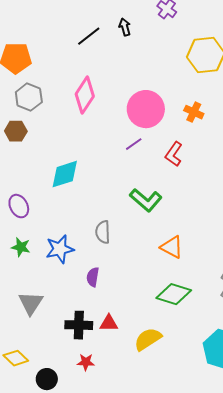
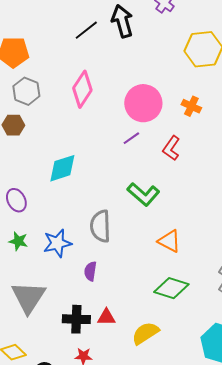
black arrow: (125, 27) -> (122, 21), size x1.8
gray semicircle: (103, 232) -> (100, 226), size x1.4
gray triangle: (31, 303) -> (28, 297), size x1.4

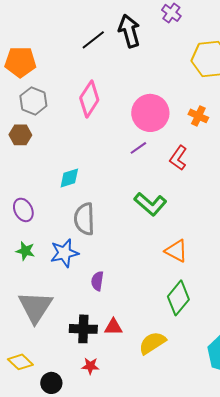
cyan diamond: (62, 168) -> (69, 178), size x0.7
gray semicircle: (100, 226) -> (84, 219), moved
green diamond: (171, 288) -> (178, 298), turned -68

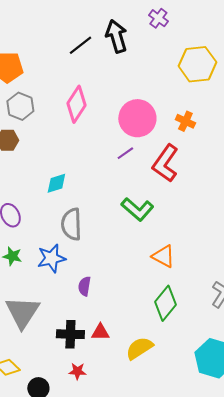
red L-shape: (178, 158) -> (165, 163), size x1.5

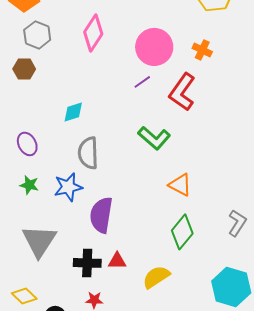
purple semicircle: (84, 286) -> (101, 215), size x1.8

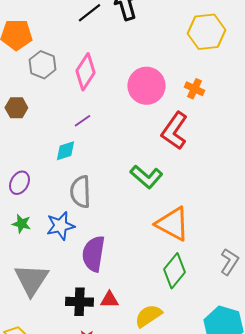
gray hexagon: (37, 35) -> (42, 65), moved
purple line: (142, 82) -> (82, 121), moved
purple ellipse: (27, 144) -> (19, 183), turned 55
orange triangle: (180, 185) -> (172, 224), size x1.5

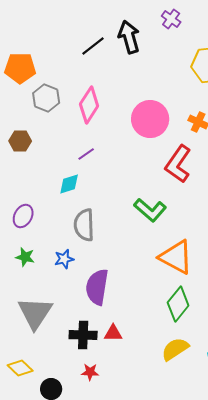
blue star: (60, 226) -> (64, 259), size x0.7
yellow semicircle: (148, 316) -> (175, 349), moved

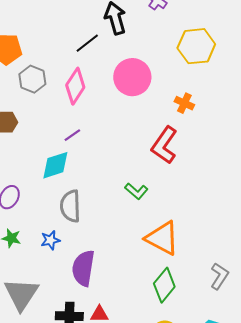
black line: (93, 46) -> (87, 43), moved
pink circle: (150, 119) -> (132, 77), moved
cyan diamond: (69, 184) -> (55, 165), size x1.4
green L-shape: (150, 210) -> (136, 191), size x0.7

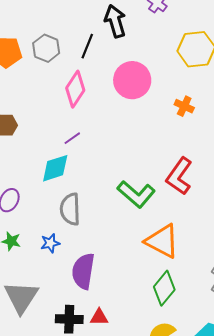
black line: (87, 43) -> (87, 46), turned -30
gray hexagon: (32, 79) -> (46, 48), moved
red L-shape: (164, 145) -> (179, 176), moved
green L-shape: (136, 191) -> (136, 194), size x1.6

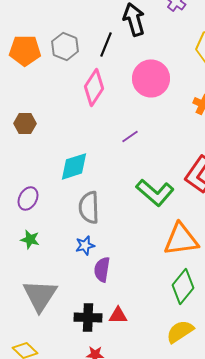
purple line: (72, 138) -> (130, 136), moved
orange triangle: (162, 241) -> (181, 239), turned -36
blue star: (50, 243) -> (85, 245), moved
purple semicircle: (83, 271) -> (102, 269), size x0.7

